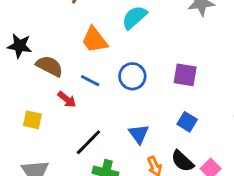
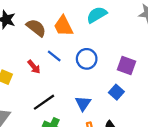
brown semicircle: (49, 66) -> (36, 28), moved
blue square: (187, 122) -> (116, 92), moved

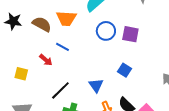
orange trapezoid: (63, 26) -> (66, 18), turned -50
blue circle: (87, 59) -> (106, 31), moved
purple square: (127, 65) -> (130, 34), moved

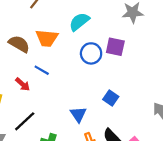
purple square: (130, 34) -> (115, 47), moved
black line: (60, 90) -> (25, 121), moved

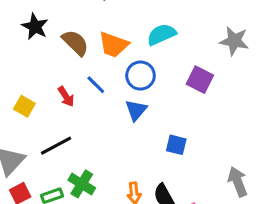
blue circle: (91, 53) -> (141, 76), moved
blue square: (111, 98) -> (176, 145), turned -35
blue triangle: (78, 114) -> (136, 110), moved

